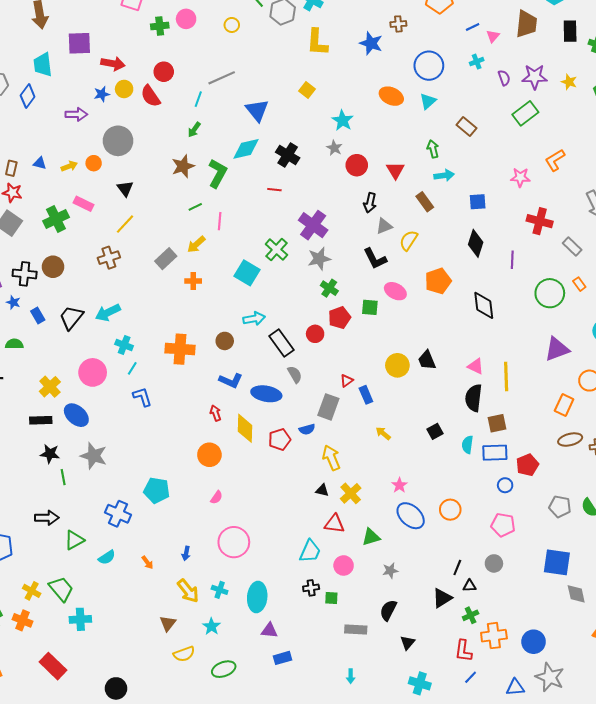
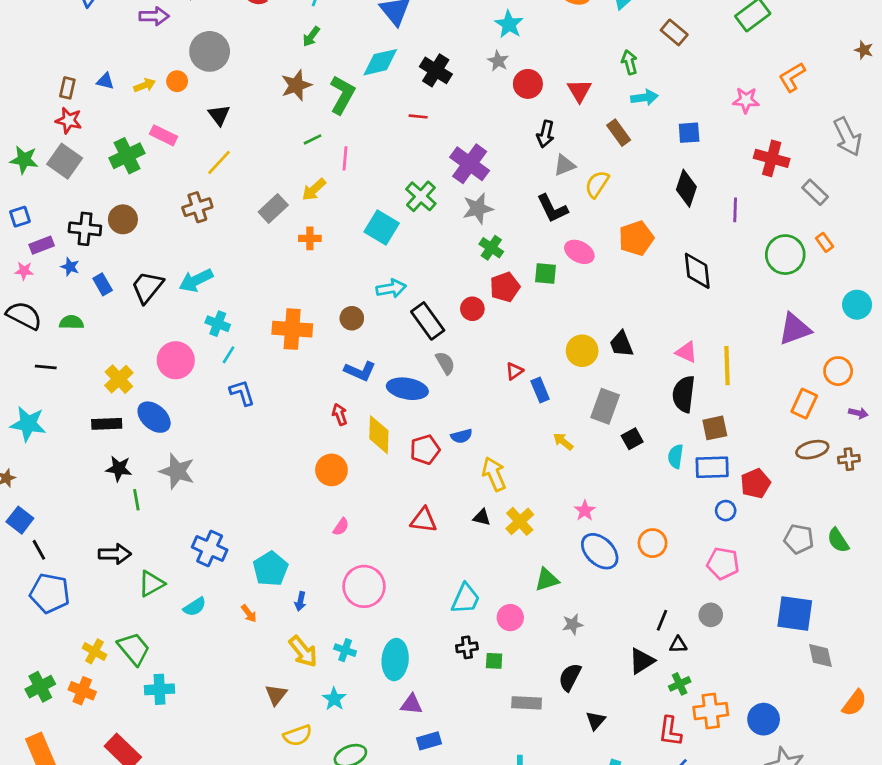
gray rectangle: (328, 407) -> (605, 406), moved
cyan pentagon: (157, 490) -> (271, 569), moved, turned 30
red triangle: (334, 524) -> (424, 520), moved

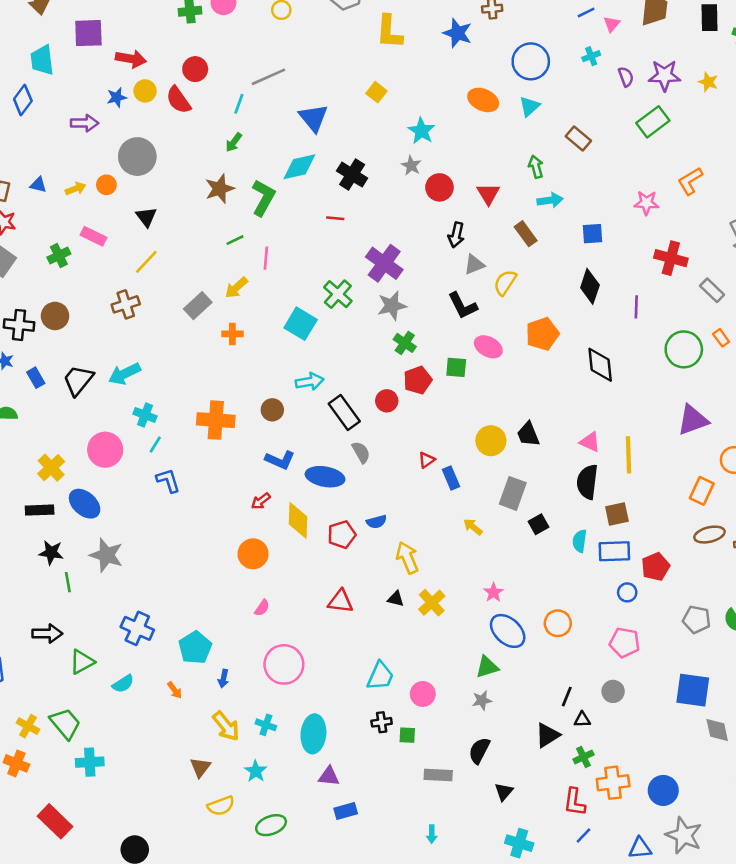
green cross: (127, 156) -> (59, 256), size x0.7
red arrow: (340, 414) -> (261, 501), turned -108
green triangle: (547, 580) -> (487, 667), moved

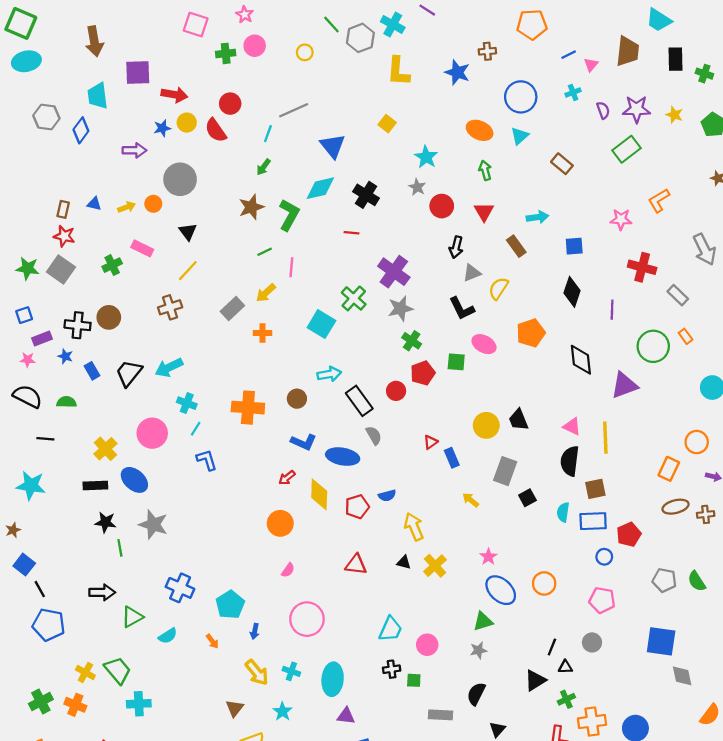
green arrow: (536, 167) -> (485, 170), moved
purple triangle: (693, 420) -> (624, 385), moved

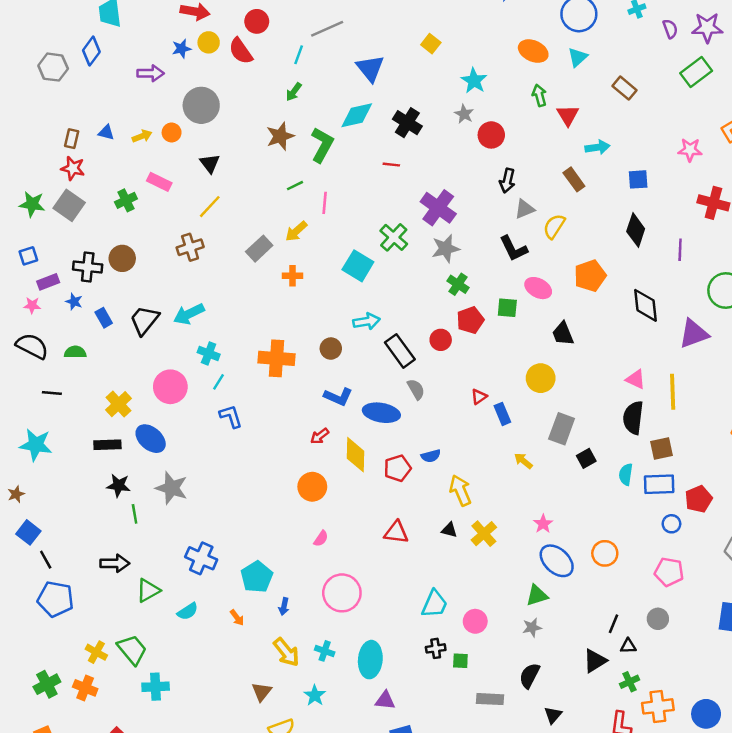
gray hexagon: (46, 117) -> (53, 67), moved
red triangle: (484, 212) -> (568, 115), moved
black trapezoid: (519, 420) -> (563, 334), moved

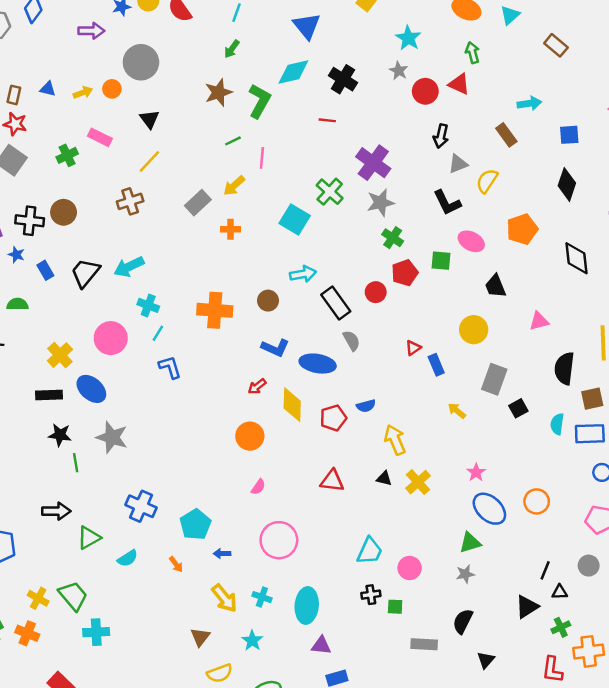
red triangle: (568, 115) -> (459, 84), moved, turned -35
pink triangle: (636, 379) -> (539, 321), moved, turned -40
blue arrow: (284, 606) -> (222, 553), turned 77

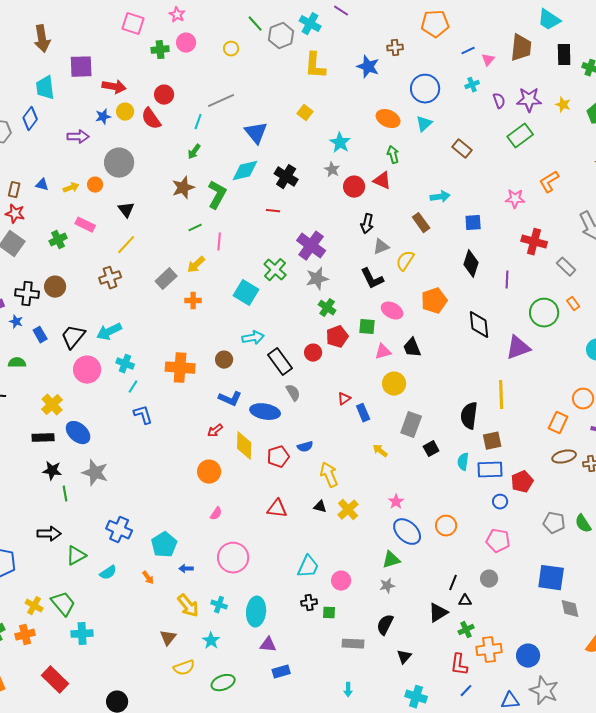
pink triangle: (539, 321) -> (383, 352), moved
pink circle: (111, 338) -> (87, 370), moved
orange cross: (27, 633) -> (25, 635), turned -36

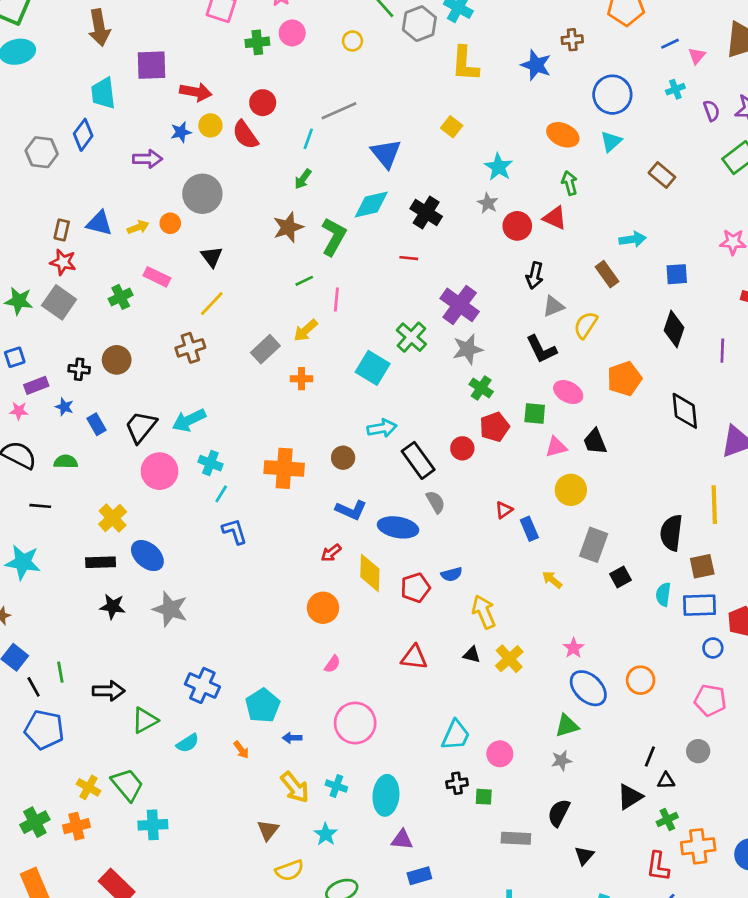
blue triangle: (42, 185) -> (99, 223), size x1.5
black cross: (27, 294) -> (79, 369), size x0.7
green line: (65, 494) -> (60, 672), moved

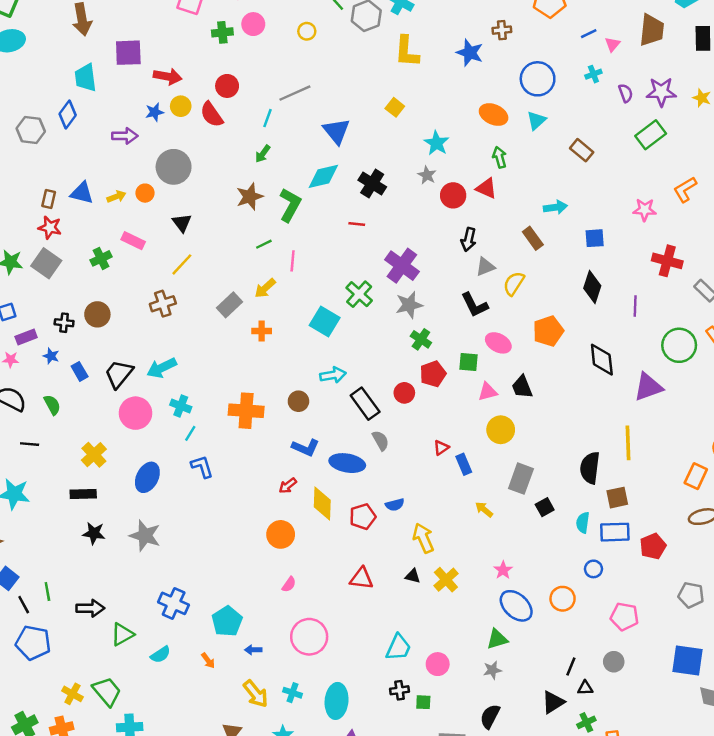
green semicircle: (66, 462) -> (52, 405), turned 60
blue ellipse: (147, 556) -> (147, 477), moved, turned 76
blue circle: (713, 648) -> (593, 569), moved

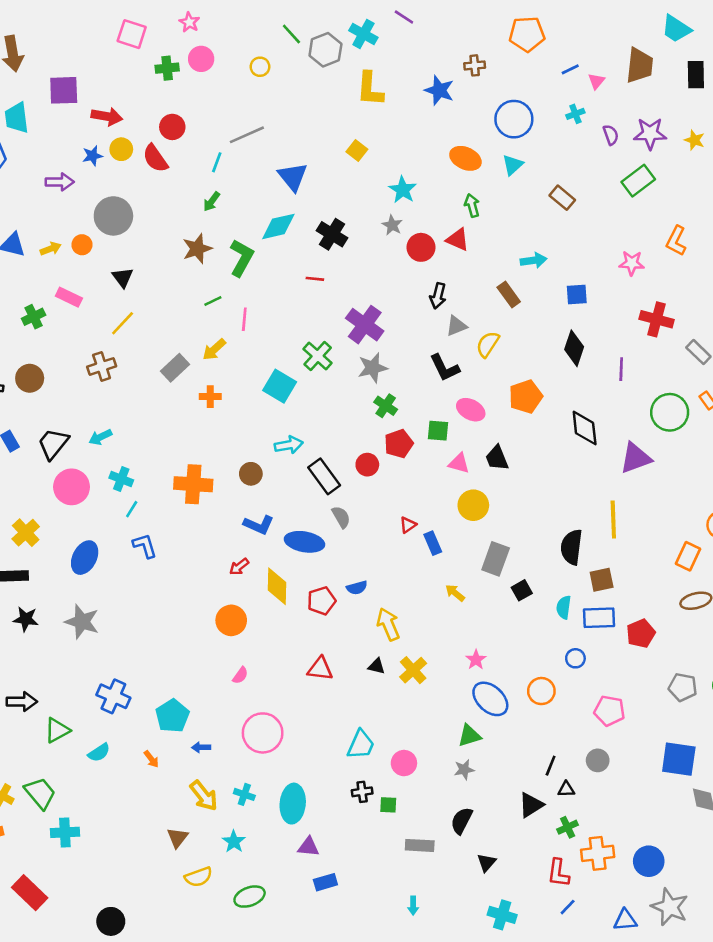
orange L-shape: (685, 189) -> (676, 241), turned -32
cyan arrow: (162, 368) -> (100, 437), size x0.7
pink triangle: (488, 392) -> (459, 463), turned 30

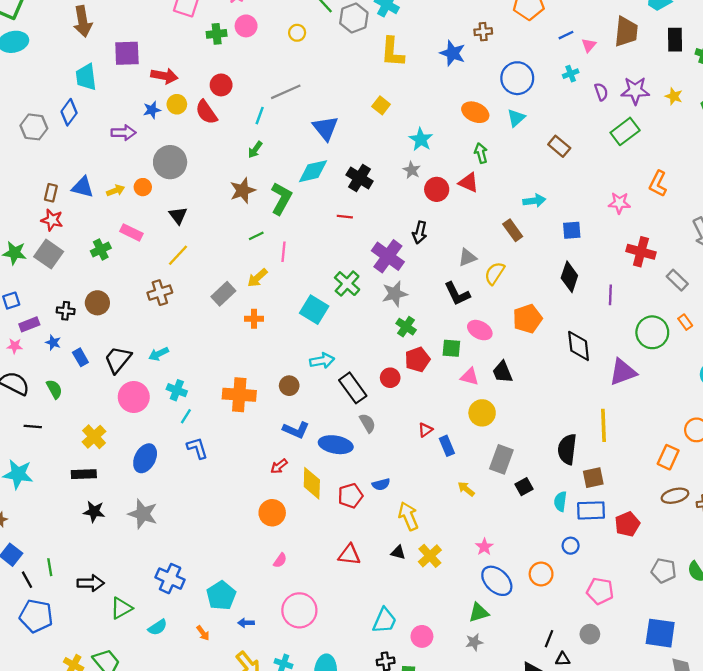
black arrow: (438, 296) -> (420, 232), moved

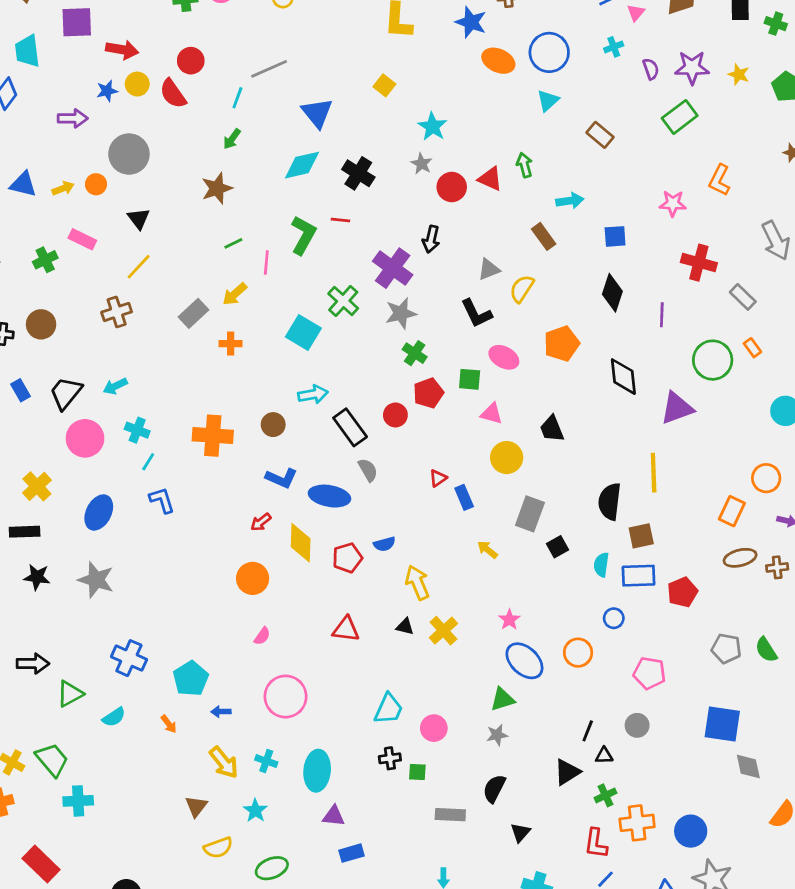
orange ellipse: (475, 112) -> (498, 61), moved
green arrow: (481, 153) -> (524, 165), moved
green L-shape: (281, 198) -> (303, 235), moved
black trapezoid: (502, 372) -> (552, 429), moved

